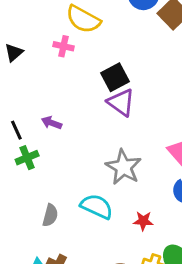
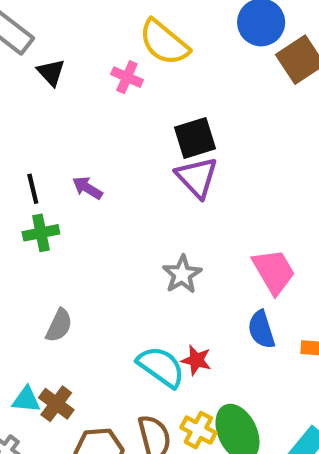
black triangle: (14, 53) -> (51, 72), turned -42
gray star: (123, 167) -> (182, 274), size x0.7
cyan semicircle: (97, 207) -> (161, 367), moved

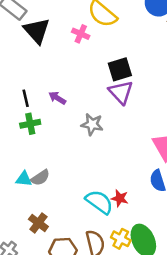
black triangle: (51, 72) -> (37, 31), size x1.6
gray star: (182, 274) -> (92, 124), moved, turned -30
gray semicircle: (59, 325) -> (40, 178), turned 30
cyan triangle: (26, 400) -> (24, 179), moved

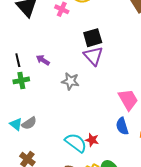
cyan triangle: (24, 179) -> (16, 124), turned 32

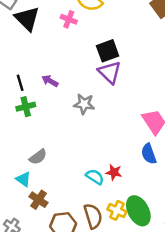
cyan triangle: (16, 124) -> (23, 179), moved
cyan semicircle: (76, 143) -> (95, 177), size x0.7

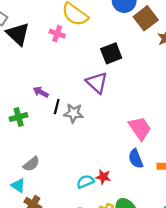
black square: (108, 51) -> (111, 53), moved
black line: (20, 83) -> (57, 107), moved, turned 32
cyan semicircle: (95, 177) -> (85, 182), turned -54

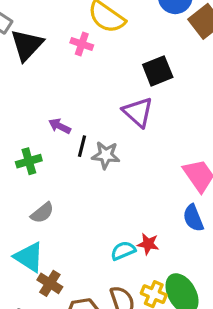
black triangle: (18, 34) -> (27, 45), turned 30
gray semicircle: (31, 164) -> (42, 213), moved
cyan triangle: (18, 185) -> (29, 257), size x1.5

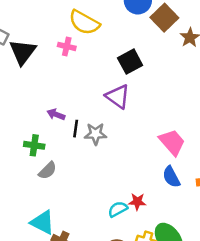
green cross: (29, 161) -> (34, 145), turned 30
gray semicircle: (42, 213) -> (48, 171), moved

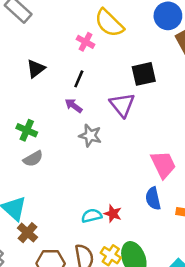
black triangle: (23, 52) -> (36, 69), moved, size x0.7
purple arrow: (56, 114) -> (74, 106), moved
black line: (76, 129) -> (79, 79), moved

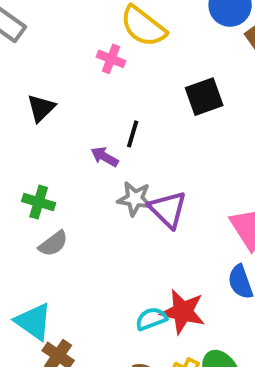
black line: (79, 79) -> (133, 134), moved
purple triangle: (122, 105) -> (168, 209), moved
red star: (113, 214) -> (183, 312), size x1.6

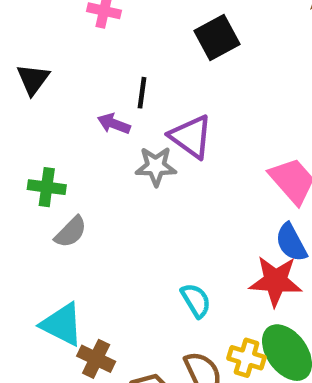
purple triangle: (168, 209) -> (191, 137), moved
red star: (183, 312) -> (276, 281), moved
cyan semicircle: (151, 319) -> (196, 300), turned 88

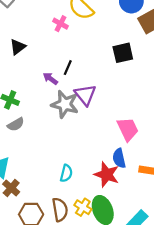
black square: (217, 37) -> (123, 53), moved
gray star: (156, 166) -> (65, 104), size x1.4
cyan semicircle: (196, 300) -> (66, 173), turned 30

